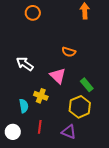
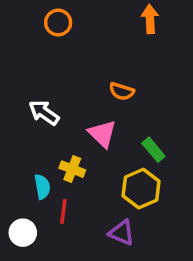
red line: (40, 127) -> (63, 211), moved

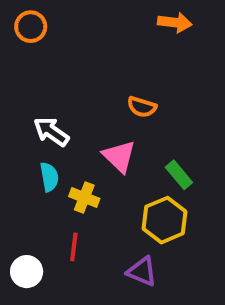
orange arrow: (150, 19) -> (175, 23), turned 100
orange circle: (58, 23) -> (31, 27), moved
cyan semicircle: (42, 187) -> (49, 177), moved

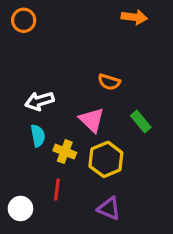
white arrow: (51, 132) -> (39, 101), turned -52
green rectangle: (179, 175) -> (141, 122), moved
yellow hexagon: (164, 220) -> (106, 159), moved

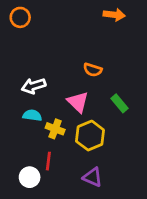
cyan semicircle: (38, 136) -> (32, 115), turned -72
white circle: (20, 209) -> (30, 177), moved

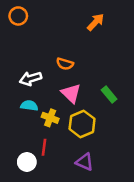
orange arrow: (114, 15) -> (96, 22), moved, turned -54
orange semicircle: (93, 70) -> (65, 64), moved

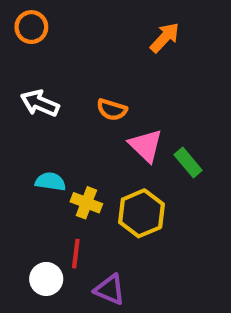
white arrow: (31, 79) -> (40, 103), moved, turned 40
pink triangle: (71, 93) -> (146, 146), moved
purple triangle: (84, 162) -> (110, 290), moved

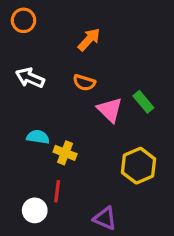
orange arrow: (165, 38) -> (89, 39), moved
green rectangle: (188, 163) -> (143, 102), moved
yellow hexagon: (141, 213) -> (139, 166), moved
purple triangle: (110, 290) -> (105, 218), moved

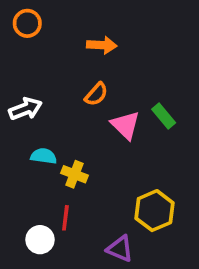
orange arrow: (89, 39) -> (102, 45), turned 50
white arrow: (30, 78) -> (25, 109), moved, turned 136
orange semicircle: (84, 83) -> (96, 94), turned -65
yellow hexagon: (139, 166) -> (155, 211), moved

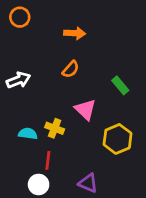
pink triangle: (125, 125) -> (85, 110), moved
cyan semicircle: (44, 156) -> (28, 134), moved
yellow hexagon: (155, 211) -> (118, 139), moved
white circle: (40, 240) -> (39, 184), moved

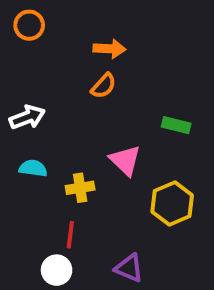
orange semicircle: (71, 69) -> (104, 86), moved
green rectangle: (120, 85) -> (176, 125), turned -36
yellow cross: (55, 128) -> (80, 188), turned -30
cyan semicircle: (28, 134) -> (33, 168), moved

